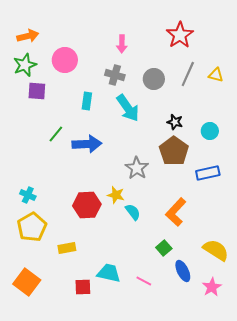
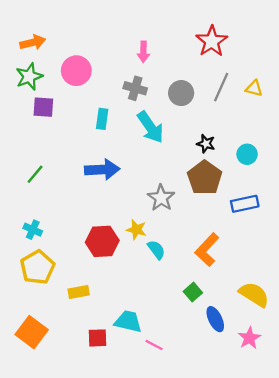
green line: (56, 134) -> (35, 174), moved
pink line: (144, 281) -> (154, 345), moved

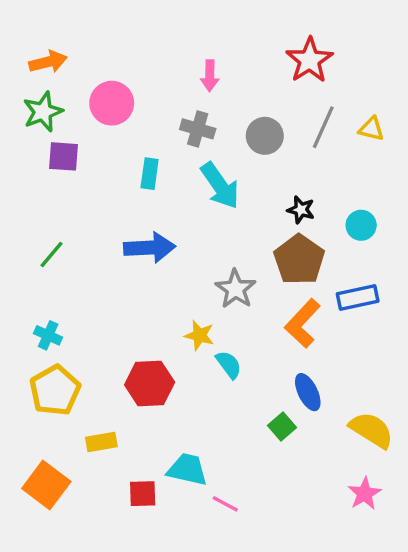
red hexagon: (102, 241) -> (150, 384), moved
orange L-shape: (207, 250) -> (303, 323), moved
yellow rectangle: (79, 292) -> (101, 442), moved
blue ellipse: (215, 319) -> (308, 392), moved

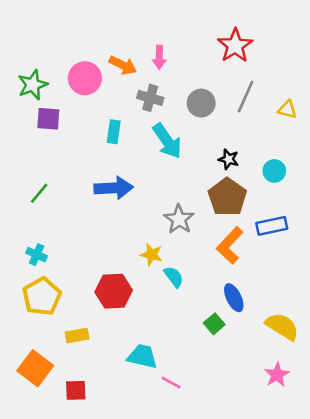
orange arrow: (48, 62) -> (123, 65), moved, turned 40
yellow triangle: (371, 129) -> (287, 110), moved
red square: (143, 494) -> (76, 390), moved

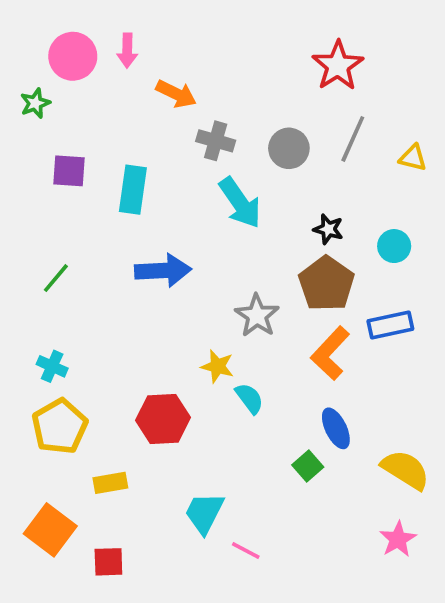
pink arrow: (159, 57) -> (127, 51), moved
pink circle: (85, 78) -> (73, 56), moved
green star: (33, 85) -> (35, 103), moved, size x0.7
cyan rectangle: (114, 132) -> (133, 190), moved, size x1.4
cyan trapezoid: (142, 356) -> (204, 513), turned -76

